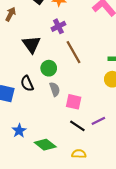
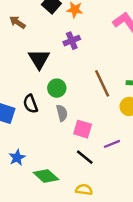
brown arrow: (11, 14) -> (17, 22), turned -88
brown line: (74, 52) -> (102, 83), moved
purple line: (98, 121) -> (112, 144), moved

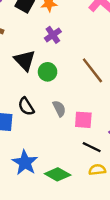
green circle: (57, 88) -> (48, 72), moved
blue star: (17, 158) -> (25, 163), size x1.5
yellow semicircle: (84, 190) -> (97, 170), moved

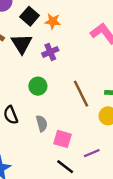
black triangle: (25, 60) -> (22, 44), moved

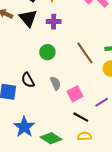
purple cross: (50, 52) -> (54, 22), turned 32
pink square: (62, 139) -> (75, 94), turned -35

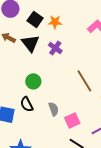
purple cross: (54, 22) -> (55, 48), turned 32
green circle: (47, 52) -> (33, 81), moved

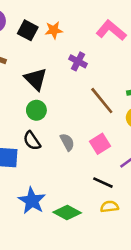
black triangle: (30, 43) -> (36, 79), moved
purple cross: (55, 48) -> (78, 61), moved
pink square: (72, 121) -> (100, 144), moved

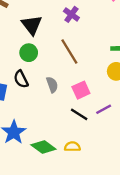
brown line: (102, 101) -> (69, 51), moved
black line: (103, 183) -> (79, 114), moved
yellow semicircle: (109, 207) -> (72, 147), moved

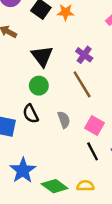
purple cross: (71, 14) -> (84, 55), moved
pink square: (81, 90) -> (95, 125), turned -36
black line: (79, 114) -> (93, 151), turned 30

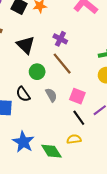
green circle: (39, 86) -> (37, 72), moved
green diamond: (55, 186) -> (51, 151), turned 30
yellow semicircle: (85, 186) -> (74, 139), moved

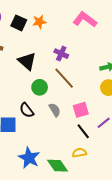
pink square: (77, 96) -> (81, 110), turned -35

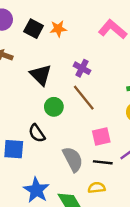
gray semicircle: (55, 110) -> (73, 159), moved, size x1.5
black line: (83, 131) -> (103, 162), turned -49

